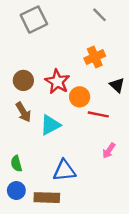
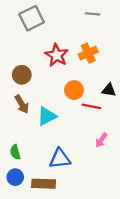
gray line: (99, 15) -> (93, 14), turned -40
red star: (57, 82) -> (57, 55), moved
black triangle: (117, 85) -> (109, 90), moved, turned -32

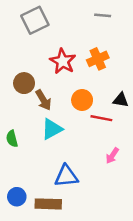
brown arrow: (22, 104) -> (43, 100), moved
green semicircle: (15, 152) -> (12, 139), moved

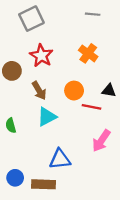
orange cross: (98, 59) -> (88, 53), turned -30
red star: (63, 61) -> (41, 56), moved
brown circle: (24, 83) -> (12, 71), moved
pink arrow: (112, 156) -> (101, 141), size x1.5

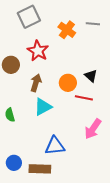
gray line: (93, 14) -> (93, 24), moved
orange cross: (88, 53) -> (67, 30), moved
brown arrow: (39, 91) -> (36, 83), turned -132
black triangle: (109, 91) -> (91, 76), moved, turned 32

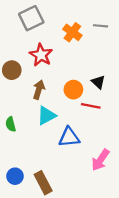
pink arrow: (93, 129) -> (100, 160), moved
blue triangle: (55, 146) -> (69, 137), moved
brown rectangle: (40, 169) -> (43, 183), turned 60

